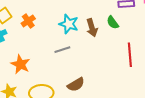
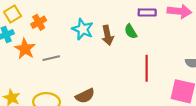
gray line: (62, 50) -> (51, 58), moved
orange star: (20, 64) -> (25, 49), moved

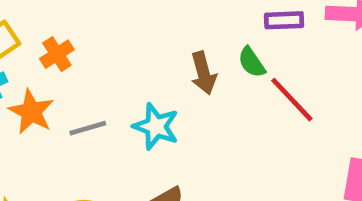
cyan star: (83, 29) -> (156, 126), moved
red line: (147, 68) -> (292, 100), moved, turned -40

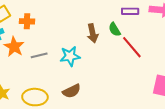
orange cross: (57, 54) -> (27, 21), turned 32
cyan star: (156, 126) -> (70, 56), turned -30

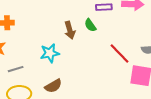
red line: (132, 47) -> (119, 53), moved
gray line: (39, 55) -> (16, 69), moved

